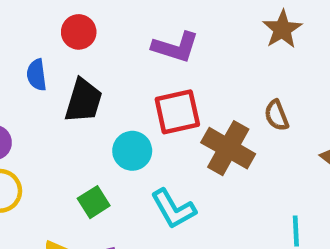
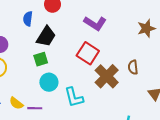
red square: (177, 112) -> (88, 53), turned 30
cyan circle: (132, 151) -> (49, 82), moved
green square: (94, 202) -> (41, 59), moved

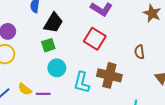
brown star: (146, 28) -> (152, 13), turned -30
brown cross: (107, 76) -> (109, 75), moved, turned -30
cyan L-shape: (74, 97) -> (82, 82), turned 30

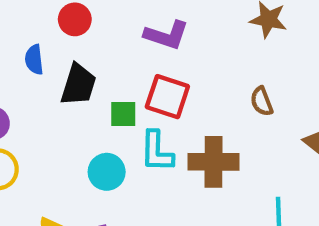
green square: (48, 45) -> (123, 114), moved, turned 32
cyan L-shape: (82, 82) -> (157, 151), moved

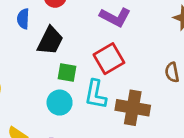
red square: (167, 97) -> (109, 59), turned 32
green square: (123, 114) -> (67, 72), moved

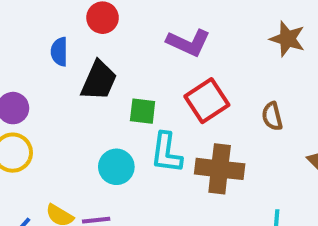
red square: (109, 59) -> (207, 101), moved
green square: (67, 72) -> (143, 111), moved

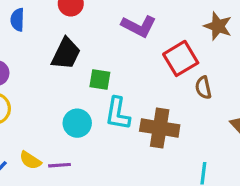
blue semicircle: (59, 52) -> (17, 20), moved
red square: (207, 101) -> (181, 58), moved

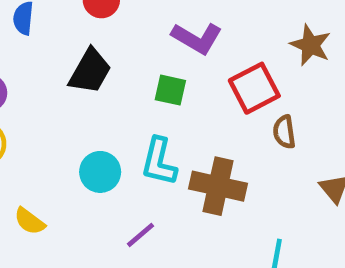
green square: (100, 79) -> (170, 90), moved
purple line: (59, 165) -> (141, 235), moved, turned -40

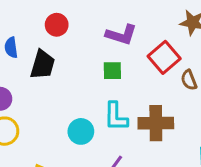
black trapezoid: (90, 71) -> (42, 65), moved

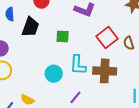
red square: (164, 57) -> (107, 37), moved
green square: (112, 71) -> (63, 36), moved

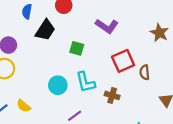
cyan L-shape: (78, 65) -> (85, 82), turned -30
brown cross: (105, 71) -> (112, 95), size x0.6

